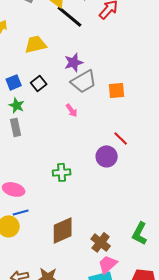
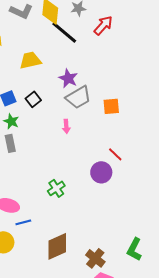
purple star: (74, 62) -> (68, 78), turned -30
pink arrow: (72, 110) -> (66, 126), turned 32
green cross: (62, 172) -> (56, 188), turned -30
blue line: (21, 212) -> (23, 222), moved

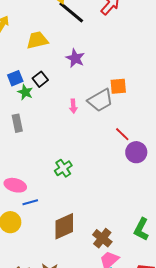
gray trapezoid: (78, 97) -> (100, 100), moved
green star: (11, 121) -> (25, 92), moved
purple circle: (101, 172) -> (136, 152), moved

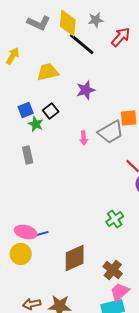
purple star: (75, 58) -> (86, 90), turned 30
green cross: (63, 168) -> (115, 219), moved
pink ellipse: (15, 185) -> (26, 232), moved

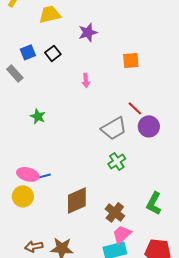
green star: (36, 124) -> (38, 116), moved
gray trapezoid: (111, 132) -> (114, 128), moved
gray rectangle: (28, 155) -> (15, 73), moved, turned -30

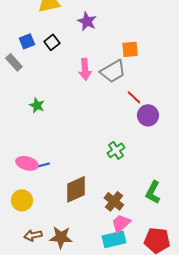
purple star: (88, 32) -> (87, 21), turned -30
pink arrow: (86, 80) -> (85, 69), size x1.5
gray trapezoid: (114, 128) -> (113, 71), moved
yellow circle: (23, 196) -> (22, 200), moved

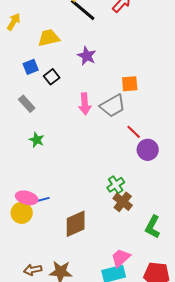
blue square: (27, 41) -> (31, 67), moved
gray rectangle: (14, 62) -> (27, 104), moved
yellow circle: (22, 200) -> (22, 213), moved
brown cross: (114, 201) -> (123, 202), moved

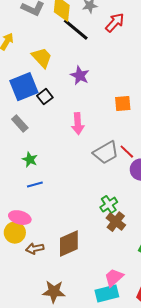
yellow trapezoid: (49, 38) -> (42, 58), turned 60
blue square: (31, 67) -> (24, 87), size x1.8
gray trapezoid: (113, 106) -> (106, 153), moved
blue line: (42, 200) -> (35, 185), moved
brown arrow: (33, 270) -> (35, 249), moved

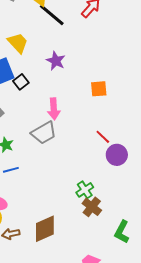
gray trapezoid: (106, 153) -> (44, 133), moved

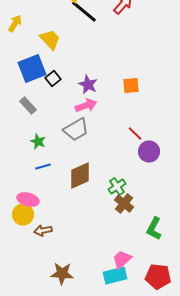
purple star: (56, 61) -> (88, 84), moved
pink arrow: (54, 109) -> (86, 106), turned -105
brown diamond: (45, 229) -> (80, 176), moved

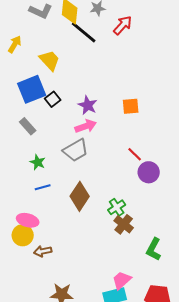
brown diamond: (80, 176) -> (80, 196), turned -32

